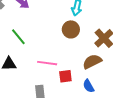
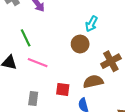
pink line: (47, 63) -> (38, 63), moved

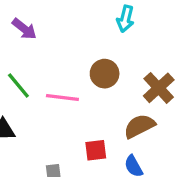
cyan arrow: (91, 24) -> (125, 19), moved
pink line: (38, 63) -> (62, 98), moved

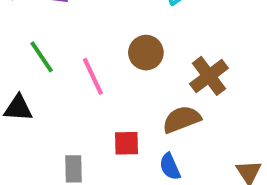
pink line: (62, 98) -> (93, 76), turned 52

